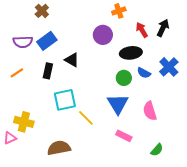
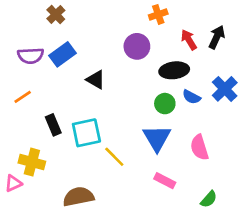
black rectangle: (48, 71) -> (53, 125), moved, turned -35

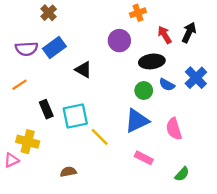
blue triangle: (157, 138) -> (137, 121), turned 36
brown semicircle: (78, 197) -> (68, 172), size x0.6

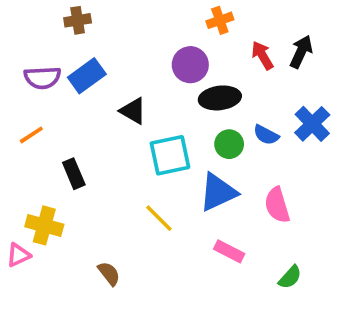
brown cross: (49, 13) -> (78, 20), turned 35
black ellipse: (152, 61) -> (220, 98), moved
cyan square: (75, 116) -> (170, 155), moved
brown semicircle: (68, 172) -> (109, 274), turned 63

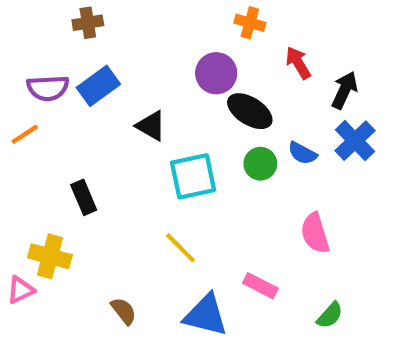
orange cross: (220, 20) -> (250, 23), turned 35
black arrow: (301, 52) -> (345, 90), moved
black ellipse: (220, 98) -> (250, 111), turned 39
orange line: (31, 135) -> (25, 134), moved
blue triangle: (218, 192) -> (206, 315), moved, turned 39

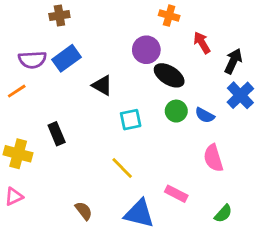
blue semicircle: (302, 153) -> (205, 115), moved
cyan square: (193, 176) -> (131, 120), size x0.7
yellow cross: (50, 256) -> (18, 154), moved

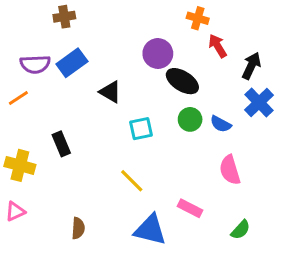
orange cross: (169, 16) -> (198, 18), moved
brown semicircle: (84, 211) -> (78, 228), moved, turned 42

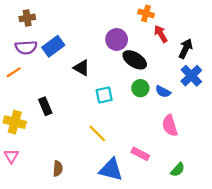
brown cross: (64, 17) -> (27, 18), moved
pink triangle: (15, 211) -> (11, 156), turned -35

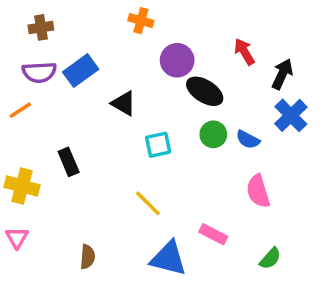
orange cross: (146, 13) -> (141, 21), moved

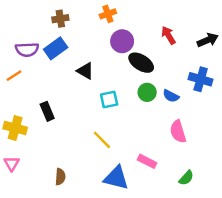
orange cross: (141, 21) -> (108, 14), moved, turned -35
brown cross: (41, 27) -> (60, 19), moved
black arrow: (282, 74) -> (208, 40), moved, turned 42
blue cross: (291, 115) -> (201, 79), turned -30

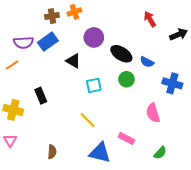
orange cross: (108, 14) -> (74, 12), moved
red arrow: (168, 35) -> (150, 19), moved
purple circle: (122, 41) -> (94, 37), moved
blue cross: (201, 79) -> (172, 83), moved
blue semicircle: (171, 96) -> (147, 62), moved

